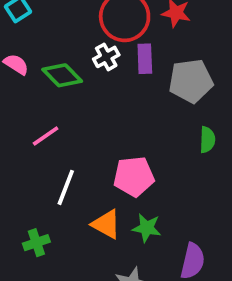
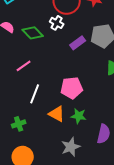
white cross: (106, 57) -> (57, 23), turned -32
purple rectangle: (145, 59) -> (78, 43), moved, turned 56

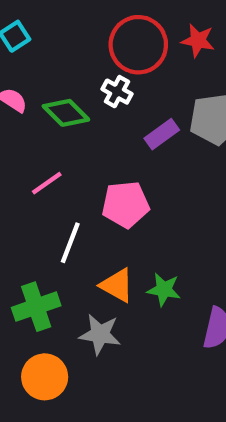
pink pentagon: (72, 88) -> (126, 204), moved
green cross: (19, 124) -> (36, 307), size x1.5
gray star: (71, 147) -> (100, 334), moved, turned 30

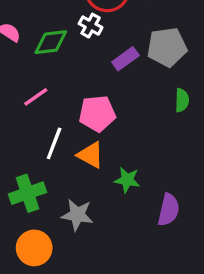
green diamond: (66, 113) -> (51, 42), turned -52
orange triangle: (117, 285) -> (91, 155), moved

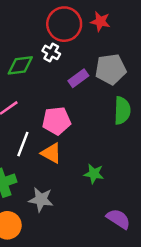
green semicircle: (182, 100) -> (122, 111), size x1.5
green star: (127, 180) -> (94, 174), moved
purple semicircle: (169, 210) -> (118, 219), moved, turned -70

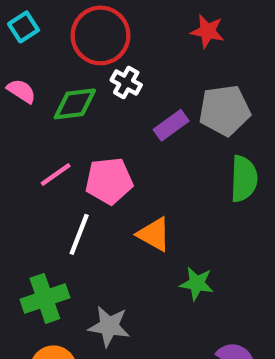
red circle: (64, 24) -> (101, 35), moved
pink pentagon: (56, 121) -> (109, 181), moved
orange triangle: (51, 153) -> (154, 234), moved

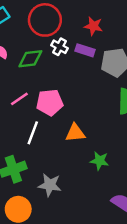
red star: (207, 31) -> (93, 26), moved
purple rectangle: (171, 125) -> (85, 50), moved, turned 54
orange triangle: (154, 234) -> (75, 133), turned -35

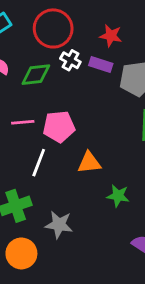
pink line: (19, 99) -> (23, 122), turned 30

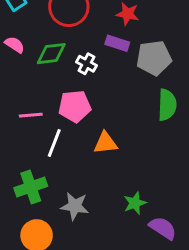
white cross: (70, 60) -> (86, 64), moved
pink line: (23, 122) -> (31, 115), moved
green star: (118, 196) -> (135, 203), moved, turned -30

